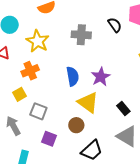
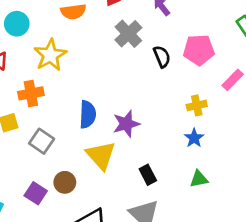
gray cross: (81, 35) -> (128, 34), moved, turned 30
gray square: (38, 111) -> (42, 141), moved
brown circle: (76, 125) -> (65, 182), moved

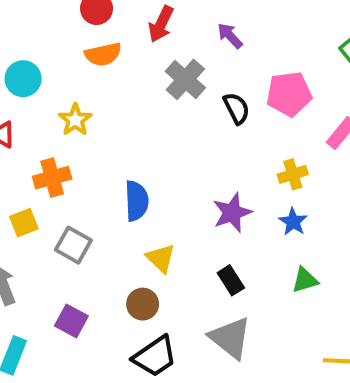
yellow star: (50, 55) -> (75, 120), size x0.7
purple star: (126, 124) -> (232, 213), moved
yellow triangle: (101, 155) -> (161, 258), size x0.7
brown circle: (65, 182) -> (143, 304), moved

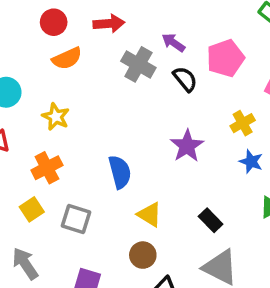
red arrow: (161, 24) -> (109, 24), turned -108
purple arrow: (230, 36) -> (173, 43), moved
purple star: (232, 213) -> (187, 146), moved

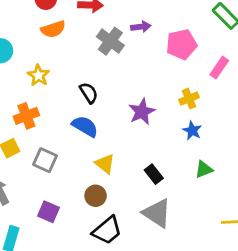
purple arrow: (173, 43) -> (141, 27), turned 132
black semicircle: (185, 79) -> (89, 93), moved
blue semicircle: (120, 172) -> (85, 126), turned -52

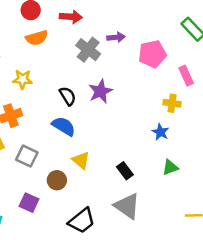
pink rectangle: (219, 68) -> (186, 76), turned -60
yellow star: (38, 75) -> (23, 79), turned -30
yellow cross: (189, 99) -> (172, 103), moved, turned 30
purple star: (142, 112) -> (100, 91), moved
brown circle: (96, 196) -> (57, 180), moved

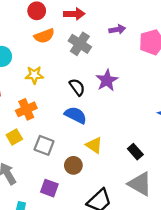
gray cross: (88, 50) -> (80, 44), moved

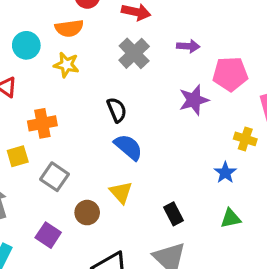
orange semicircle: (44, 36) -> (69, 28), moved
yellow star: (34, 75) -> (66, 65), moved
purple star: (107, 80) -> (194, 100), moved
blue semicircle: (76, 115) -> (128, 147), moved

